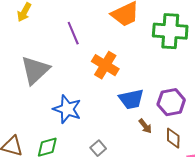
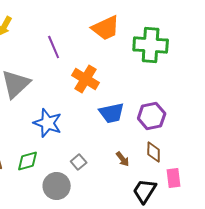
brown arrow: (145, 126) -> (123, 159), moved

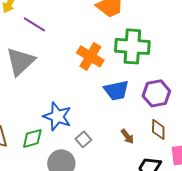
green cross: (151, 45) -> (132, 46), moved
purple line: (54, 47) -> (34, 24), moved, turned -35
blue star: (48, 123) -> (57, 116), moved

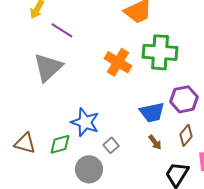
blue trapezoid: (116, 90) -> (152, 112), moved
brown diamond: (158, 129) -> (186, 135), turned 40

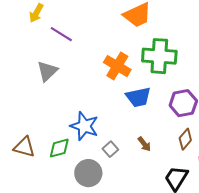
gray triangle: (48, 67) -> (47, 71), size x0.7
blue trapezoid: (152, 112) -> (138, 97), moved
brown arrow: (155, 142) -> (144, 144), moved

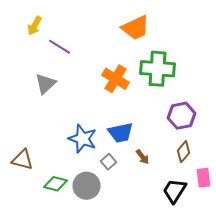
blue trapezoid: (138, 97) -> (120, 133), moved
green diamond: (59, 148) -> (56, 184), moved, turned 30

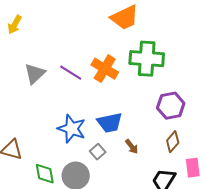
yellow arrow: (34, 26) -> (15, 25), moved
purple line: (60, 47) -> (71, 73), moved
green diamond: (56, 184) -> (45, 174), turned 65

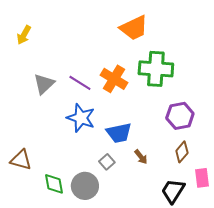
blue star: (72, 129) -> (81, 118), moved

